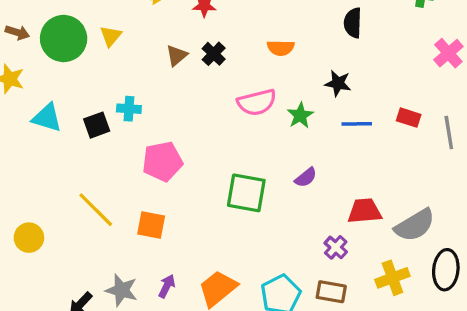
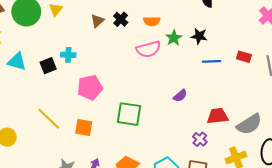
orange semicircle: (281, 48) -> (152, 21), moved
green star: (300, 115) -> (174, 38), moved
green square: (246, 193) -> (129, 114), moved

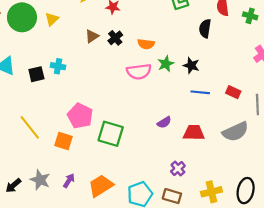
pink pentagon: (90, 88) -> (80, 116), moved, turned 30
red trapezoid: (218, 116) -> (194, 133), moved
gray semicircle: (249, 124) -> (235, 132), moved

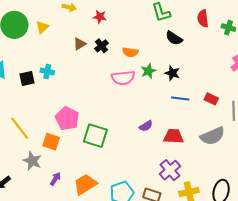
black semicircle: (205, 29) -> (174, 38), moved, turned -66
purple cross: (178, 169) -> (170, 170), moved, size x1.5
gray star: (40, 180) -> (32, 161), moved

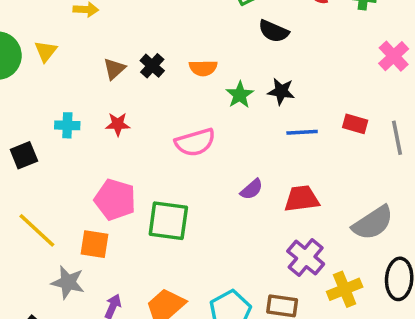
red star: (100, 17) -> (118, 124), moved
pink semicircle: (123, 78) -> (195, 142), moved
black square: (27, 79) -> (24, 155), moved
gray semicircle: (213, 136) -> (373, 223), moved

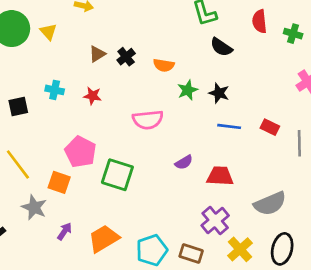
yellow triangle: (46, 51) -> (48, 32), turned -30
yellow cross: (345, 289) -> (240, 249), turned -30

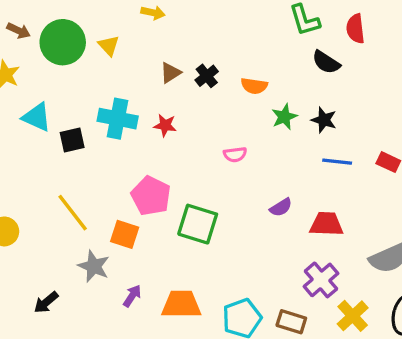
red semicircle: (259, 21) -> (355, 29), moved
cyan cross: (55, 90) -> (118, 119), size x1.6
pink semicircle: (148, 120) -> (235, 154), size x0.6
orange trapezoid: (104, 239) -> (181, 304), turned 32

